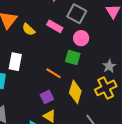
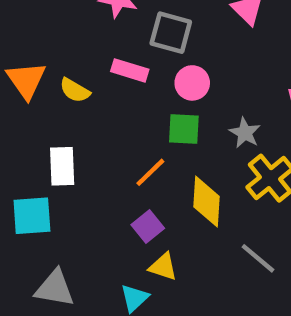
gray star: (109, 66) -> (245, 133), moved
orange line: (54, 73) -> (150, 172), turned -63

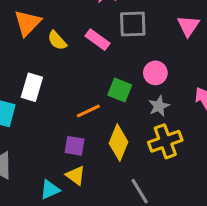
gray square: (171, 33) -> (133, 24), turned -36
pink circle: (192, 83) -> (155, 73), moved
purple square: (148, 227) -> (75, 146), turned 30

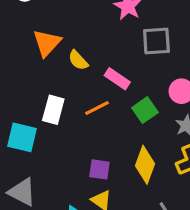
pink rectangle: (98, 40) -> (117, 79), moved
green square: (120, 90) -> (145, 110), turned 35
orange line: (88, 111) -> (97, 108), moved

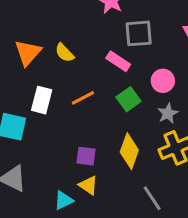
orange triangle: (47, 43) -> (28, 53), moved
pink rectangle: (117, 79) -> (118, 61), moved

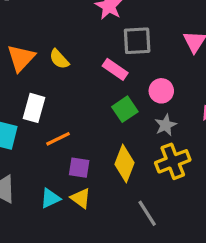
orange line: (83, 98) -> (58, 139), moved
cyan triangle: (64, 200) -> (50, 198), moved

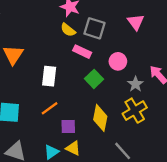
gray square: (137, 41) -> (94, 28), turned 30
yellow semicircle: (59, 59) -> (68, 30), moved
white rectangle: (34, 108) -> (49, 76), moved
gray star: (166, 125) -> (135, 84), moved

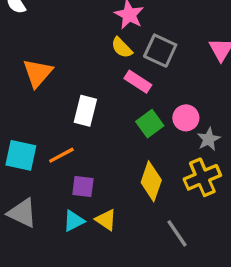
pink circle: (118, 61) -> (186, 118), moved
orange line: (50, 108) -> (61, 155), moved
purple square: (68, 126) -> (83, 187), moved

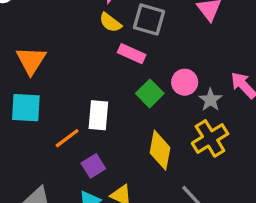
white rectangle: (85, 111) -> (98, 115), moved
cyan square: (21, 155) -> (26, 108), moved
purple square: (83, 187) -> (93, 166), turned -30

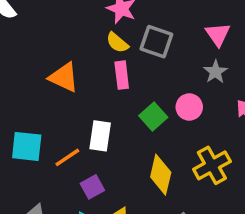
pink rectangle: (132, 54) -> (122, 75), moved, turned 56
orange triangle: (31, 60) -> (64, 77), moved, turned -40
gray star: (210, 100) -> (215, 72), moved
cyan square: (26, 108) -> (27, 146), moved

